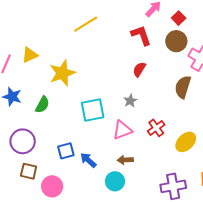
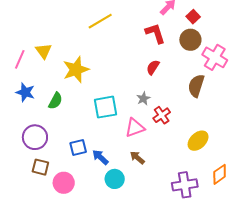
yellow triangle: (30, 55) -> (44, 51), turned -42
red cross: (156, 128) -> (162, 115), moved
brown arrow: (125, 160) -> (137, 158), turned 42
cyan circle: (115, 181) -> (115, 179), moved

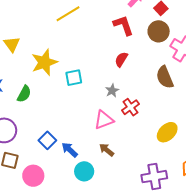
brown semicircle: (196, 86) -> (165, 77), turned -40
cyan square: (106, 107) -> (74, 78), moved, size x0.7
blue square: (78, 148) -> (47, 140), turned -30

